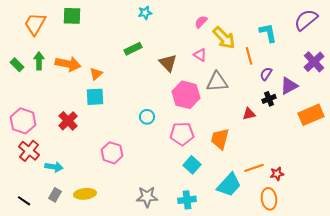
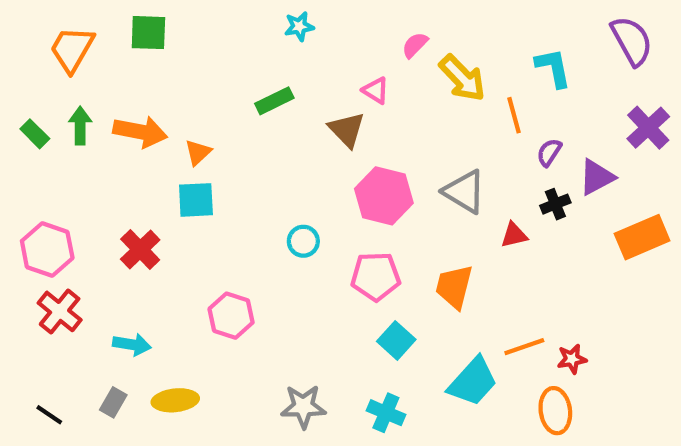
purple semicircle: (306, 20) -> (632, 41), turned 100
pink triangle: (200, 55) -> (376, 90), moved
gray triangle: (217, 82) -> (464, 192), moved, turned 35
cyan arrow: (54, 167) -> (132, 345), moved
cyan cross: (187, 200) -> (386, 413), turned 30

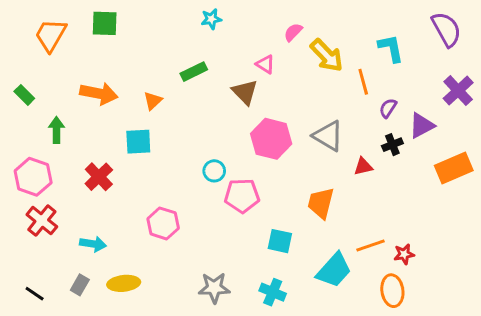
green arrow: (80, 126) -> (56, 130), moved
orange triangle: (198, 152) -> (153, 101), moved
pink pentagon: (376, 276) -> (242, 196), moved
cyan square: (396, 340) -> (280, 241), turned -30

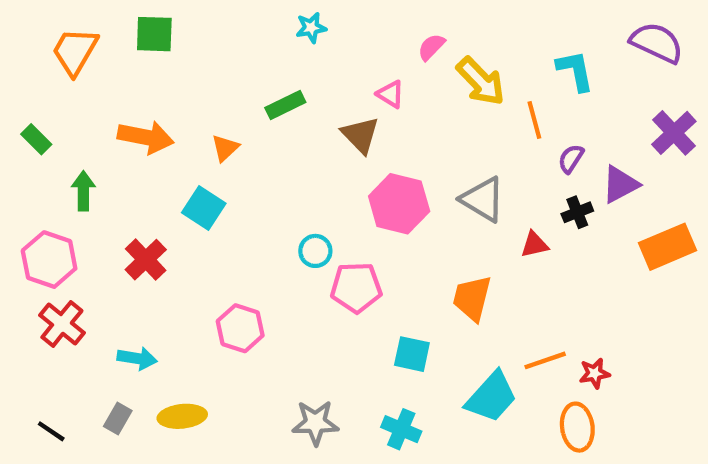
purple semicircle: (446, 29) -> (657, 43), turned -36
cyan square: (138, 142) -> (204, 208), turned 36

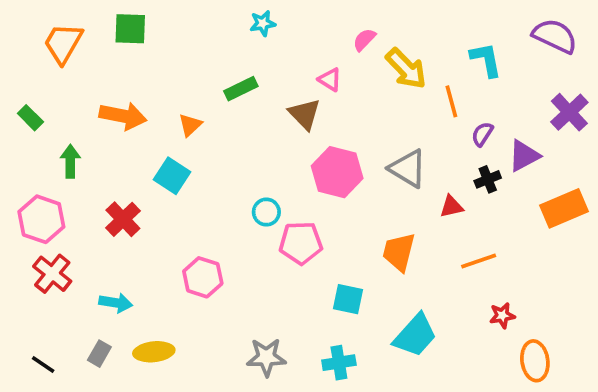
orange line: (545, 360) -> (479, 261), moved
orange ellipse: (577, 427) -> (535, 361), moved
cyan cross: (401, 429) -> (339, 363), turned -32

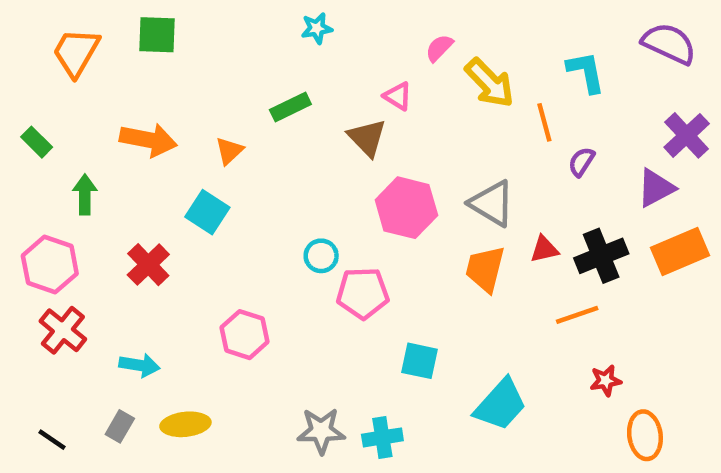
purple triangle: (524, 156) -> (656, 188), moved
black cross: (488, 179) -> (601, 256), moved, size x1.6
orange trapezoid: (399, 252) -> (485, 269), moved
cyan cross: (339, 363) -> (382, 437), moved

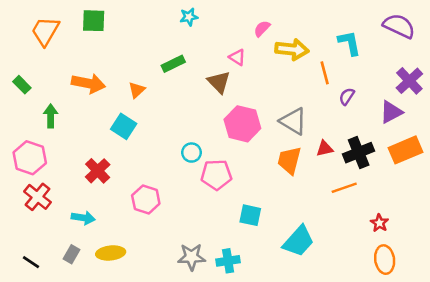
yellow arrow: (490, 83) -> (292, 49), turned -40
red cross: (148, 265) -> (98, 171), moved
red star: (606, 381) -> (379, 223), moved, turned -30

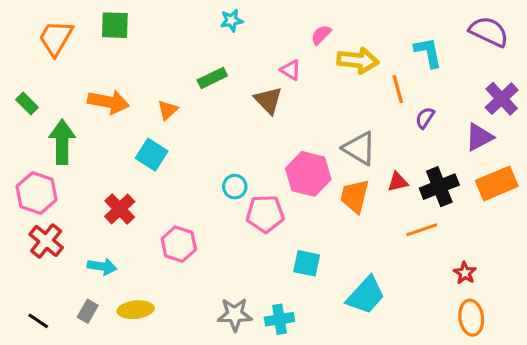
green arrow: (51, 116) -> (62, 142), size x1.5
pink hexagon: (242, 124) -> (308, 174), moved

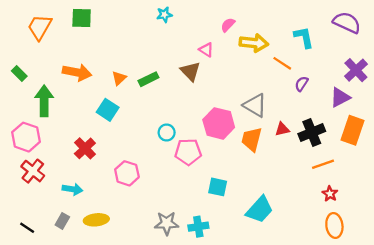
green rectangle: (212, 78) -> (148, 79), moved
orange line: (398, 89) -> (282, 63), turned -42
orange rectangle: (497, 183) -> (353, 130), turned -48
orange line: (422, 230) -> (323, 164), moved

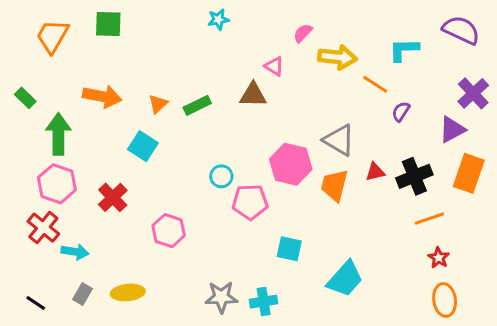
cyan L-shape: (304, 37) -> (404, 50), turned -80
brown triangle: (190, 71) -> (253, 95), turned -45
pink hexagon: (26, 137) -> (57, 184), moved
cyan arrow: (72, 189) -> (75, 252), moved

